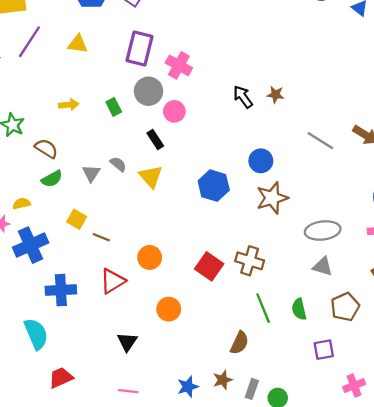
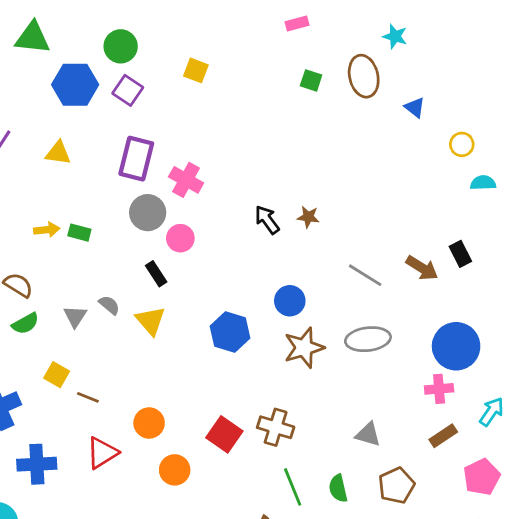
green rectangle: (114, 107) -> (79, 233), moved, turned -48
gray ellipse: (323, 230) -> (368, 339), moved
orange circle: (169, 309) -> (175, 470), moved

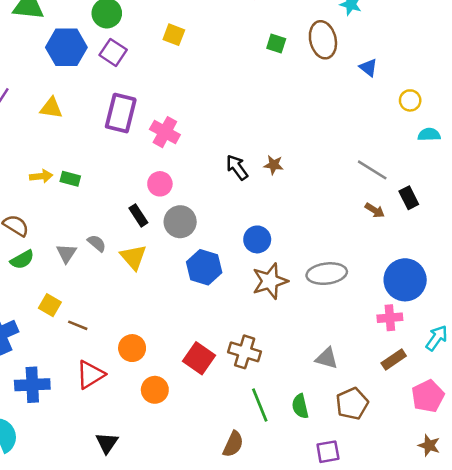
gray circle: (148, 213) -> (180, 222), moved
brown arrow: (422, 268) -> (375, 210), size x0.7
gray line: (365, 275) -> (372, 170), moved

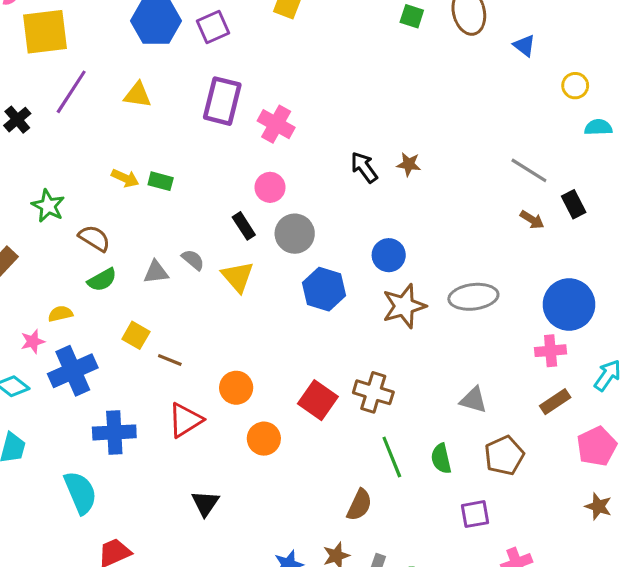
purple square: (113, 52) -> (213, 27), turned 32
yellow arrow: (41, 176) -> (125, 178), turned 30
gray triangle: (66, 253) -> (156, 272), turned 50

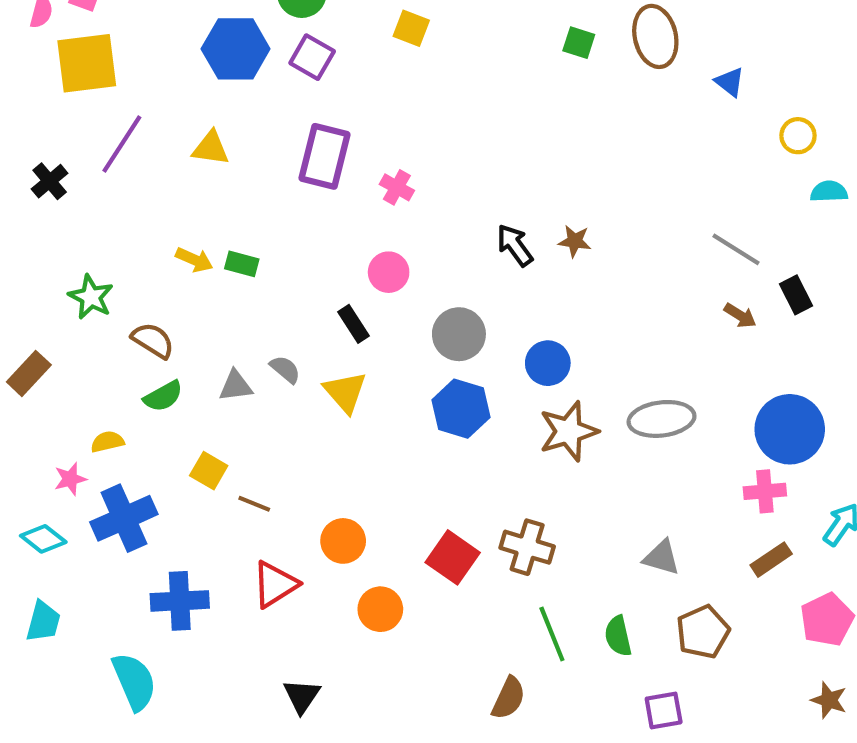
purple square: (213, 27) -> (312, 57), turned -36
pink cross: (276, 124) -> (397, 187), size x0.7
gray circle: (295, 234) -> (459, 334), moved

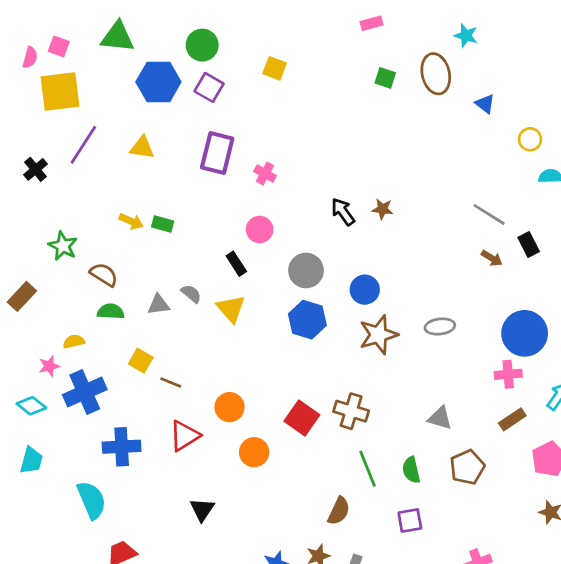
green semicircle: (163, 396) -> (111, 311), turned -148
gray ellipse: (662, 419) -> (440, 326), size x0.7
purple square: (664, 710) -> (410, 520), moved

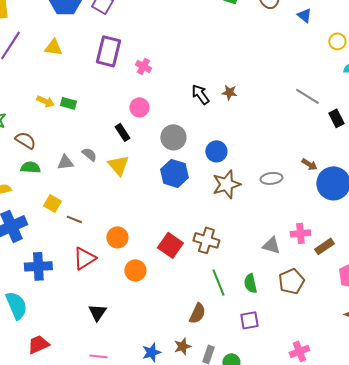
brown arrow: (492, 258) -> (309, 164), moved
pink cross: (508, 374) -> (300, 233), moved

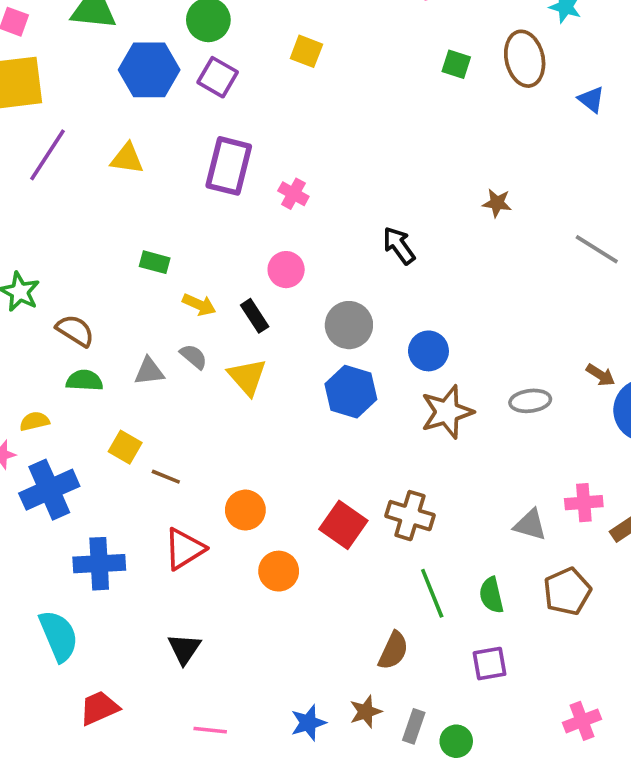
brown star: (229, 92) -> (497, 203), moved
yellow arrow: (45, 101) -> (199, 305), moved
black triangle: (97, 312) -> (184, 649), moved

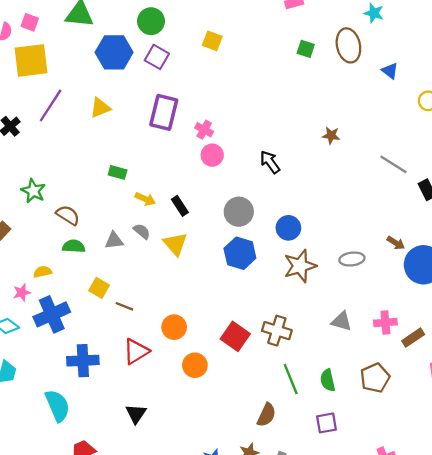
yellow triangle: (127, 159) -> (100, 108), turned -30
pink circle: (286, 270) -> (212, 155), moved
gray triangle: (530, 525) -> (342, 321), moved

